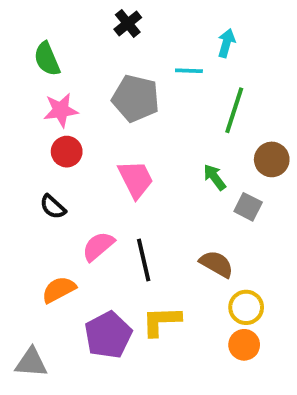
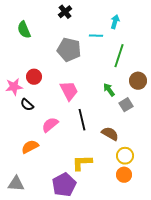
pink star: (61, 110) -> (14, 87), moved
gray square: (248, 207) -> (126, 105), turned 32
black line: (144, 260) -> (82, 120), moved
purple pentagon: (108, 335) -> (64, 185), moved

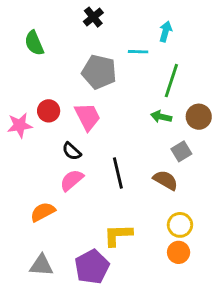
green arrow: (109, 90) -> (161, 117), moved, turned -40
pink trapezoid: (69, 91) -> (88, 117), moved
black semicircle: (27, 105) -> (72, 151), moved
brown semicircle: (110, 134) -> (166, 180), moved
gray triangle: (16, 184) -> (41, 265), moved

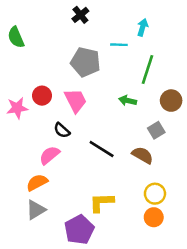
green semicircle: (34, 43) -> (16, 37), moved
green arrow: (161, 117) -> (128, 101), moved
black line: (118, 173) -> (102, 149), turned -45
pink semicircle: (72, 180) -> (49, 155), moved
gray triangle: (41, 265) -> (36, 210), moved, turned -35

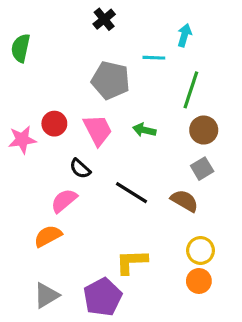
green semicircle: (16, 37) -> (21, 48), turned 35
green arrow: (128, 101) -> (144, 130), moved
brown circle: (171, 101) -> (204, 130), moved
gray triangle: (36, 210) -> (46, 295), moved

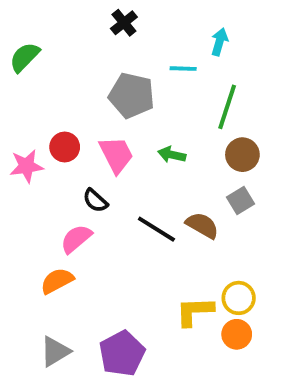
green semicircle: (21, 48) -> (25, 57), turned 32
brown semicircle: (184, 201) -> (202, 225), moved
yellow L-shape: (131, 262) -> (195, 311), moved

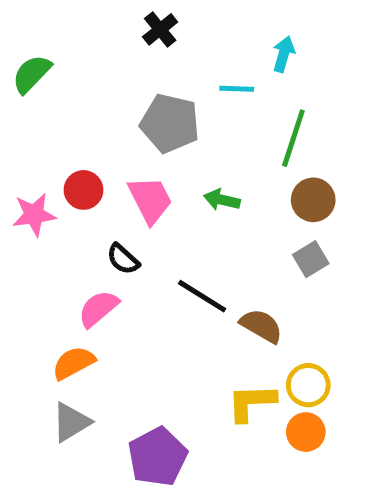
brown semicircle: (202, 225) -> (261, 326), moved
gray triangle: (55, 351) -> (71, 422), moved

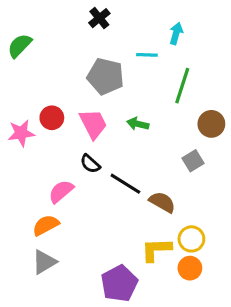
brown circle: (313, 200) -> (211, 124), moved
black semicircle: (123, 259) -> (90, 164), moved
purple pentagon: (158, 457) -> (119, 283), moved

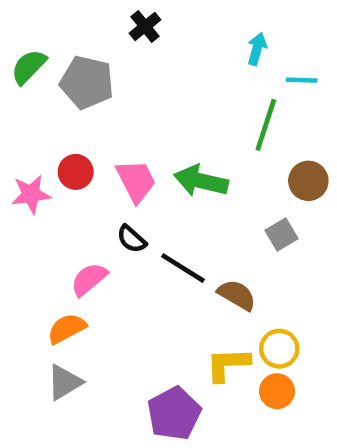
cyan line: (147, 55) -> (302, 80), moved
gray pentagon: (106, 76) -> (87, 82), moved
green arrow: (138, 124) -> (201, 181), size x1.6

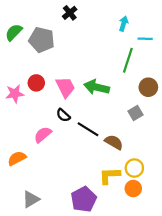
orange semicircle: (67, 329) -> (17, 158), moved
gray triangle: (64, 382) -> (31, 199), moved

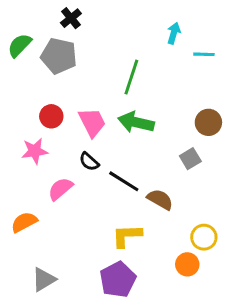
black cross: (70, 13) -> (71, 18), moved
green line: (128, 60) -> (131, 77), moved
pink star: (15, 94) -> (35, 151), moved
yellow circle: (134, 168) -> (204, 237), moved
yellow L-shape: (110, 176) -> (127, 236), moved

